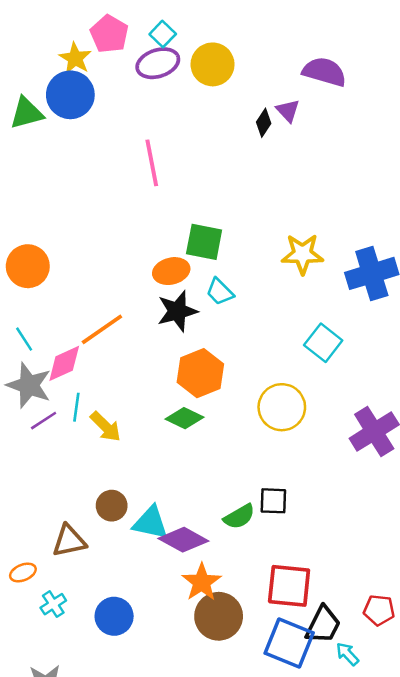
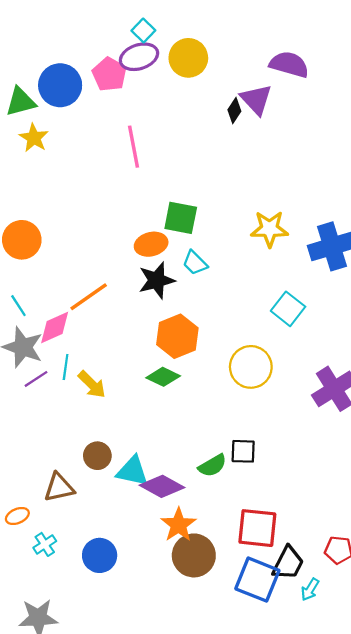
pink pentagon: (109, 34) -> (109, 74), moved
yellow star: (75, 58) -> (34, 138), moved
purple triangle: (288, 111) -> (256, 100), size x1.5
cyan arrow: (347, 654) -> (310, 589), turned -105

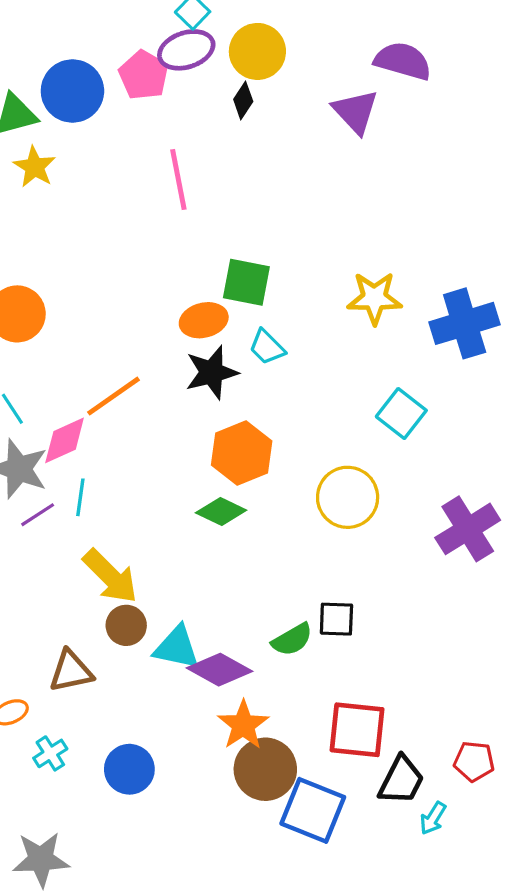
black diamond: (234, 110) -> (243, 100), moved
yellow arrow: (92, 384) -> (110, 576), moved, size x1.4
blue square: (257, 580) -> (313, 810), moved

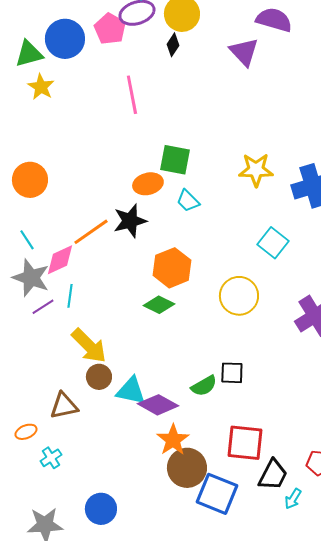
black star: (212, 372) -> (130, 221), moved
blue circle: (129, 769) -> (101, 509), moved

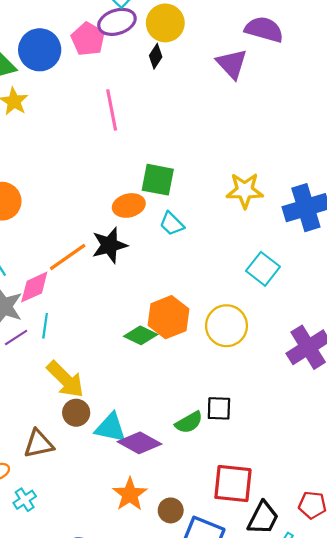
orange hexagon: (172, 268) -> (169, 317), moved
orange star: (173, 440) -> (130, 494), moved
brown circle: (187, 468) -> (171, 510), size x0.6

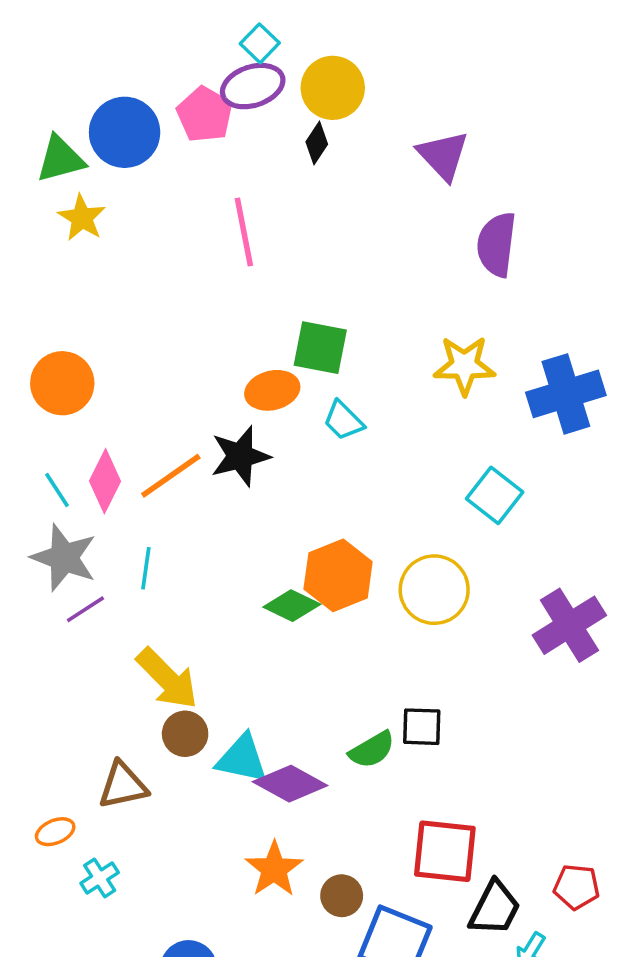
purple semicircle: (264, 29) -> (496, 244), moved, turned -99
pink diamond: (34, 287) -> (105, 481), moved, turned -39
cyan line: (45, 326) -> (146, 568), moved

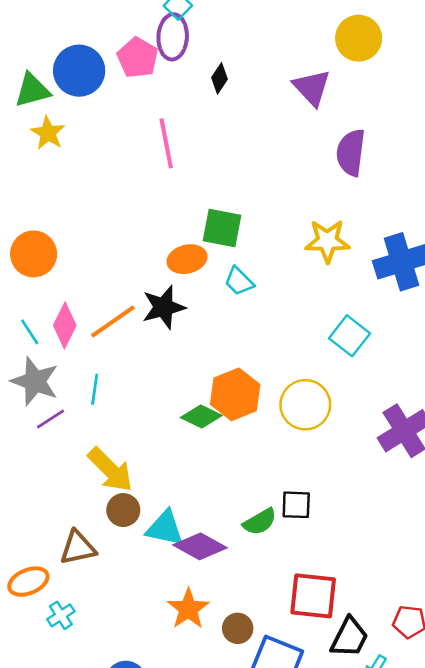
purple ellipse: (253, 86) -> (173, 37), turned -69
yellow circle: (333, 88) -> (359, 38), moved
orange ellipse: (55, 832) -> (28, 582), size x1.4

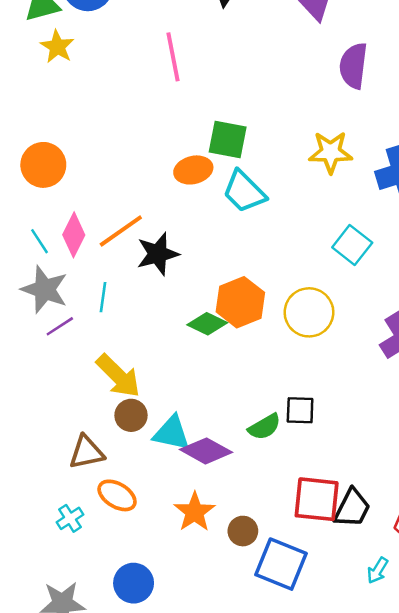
cyan trapezoid: (239, 281) -> (244, 192), size x1.5
black star: (164, 307) -> (158, 254), moved
orange ellipse: (28, 582) -> (117, 495), moved, turned 54
black trapezoid: (349, 637) -> (352, 508), moved

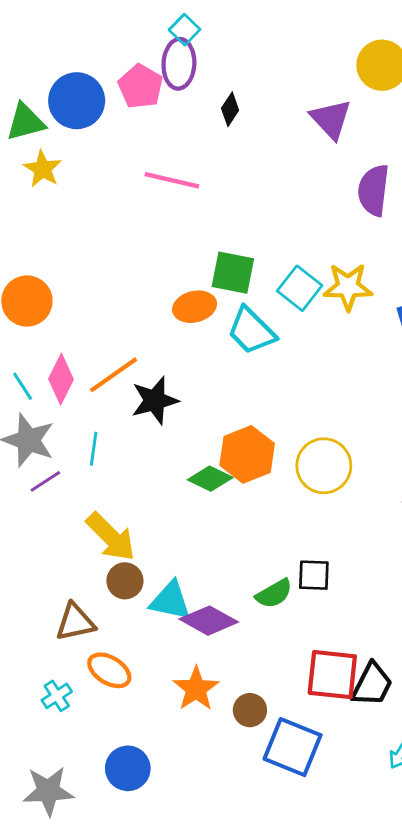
pink line: (173, 57) -> (172, 180), turned -66
cyan square: (352, 245) -> (300, 288), moved

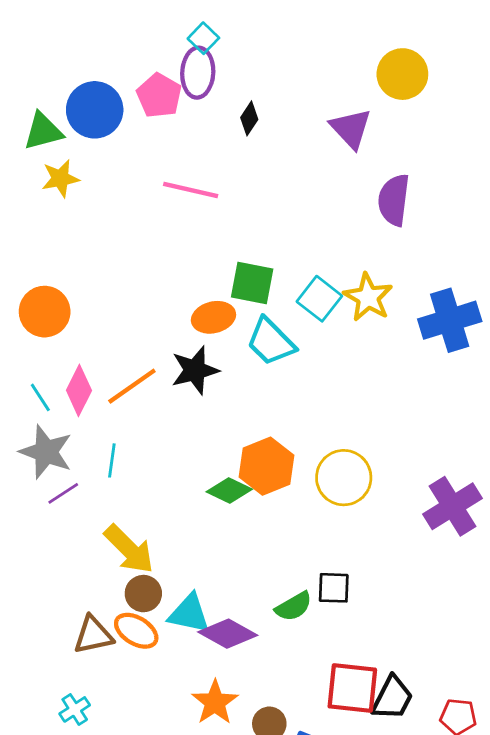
yellow star: (43, 169) -> (60, 178), turned 30
yellow star: (348, 287) -> (368, 297), turned 30
black star: (155, 400) -> (195, 370), moved
orange ellipse: (109, 670) -> (136, 631), moved

